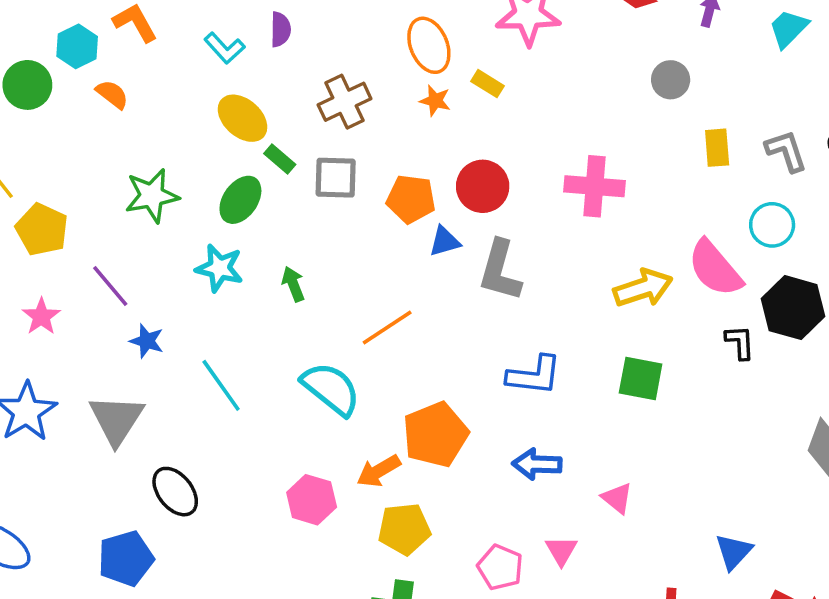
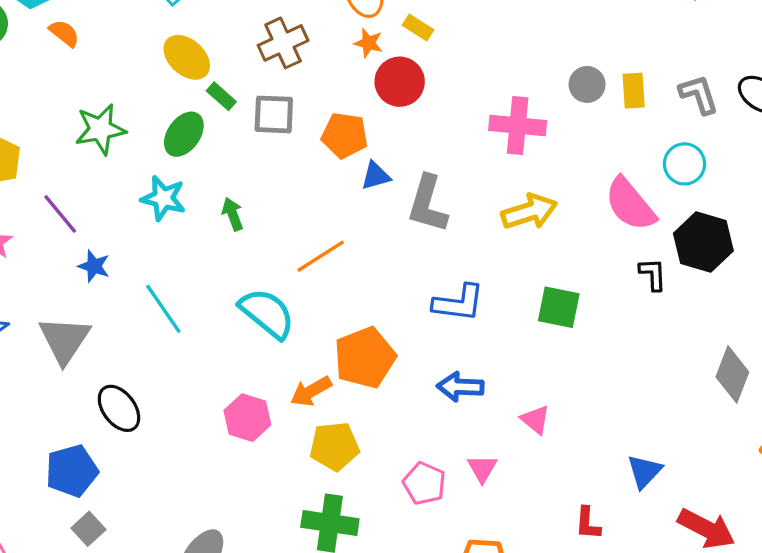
gray circle: (671, 80) -> (587, 84), moved
red circle: (483, 186) -> (400, 82), moved
yellow arrow: (643, 288) -> (529, 212), moved

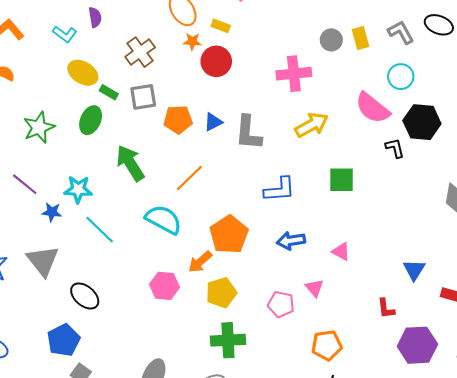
orange pentagon: (345, 135) -> (178, 119), moved
cyan star: (163, 198) -> (78, 189), moved
green arrow: (233, 214) -> (130, 163), size x1.8

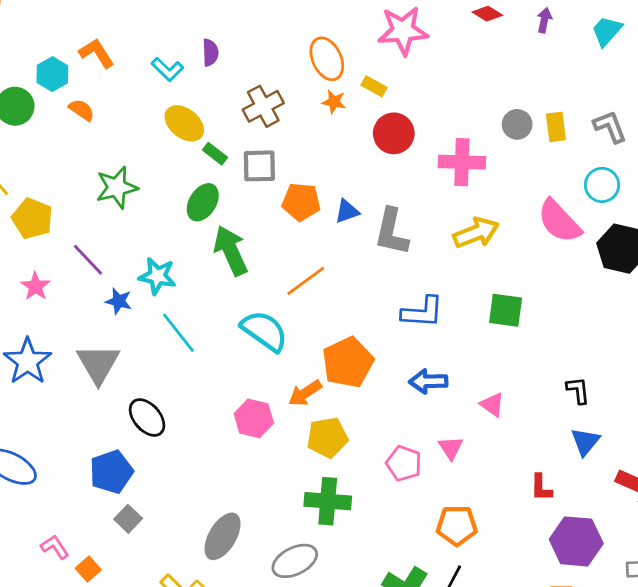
red circle: (216, 61) -> (394, 133), moved
green ellipse: (91, 120) -> (203, 202), moved
black L-shape: (395, 148) -> (578, 390), moved

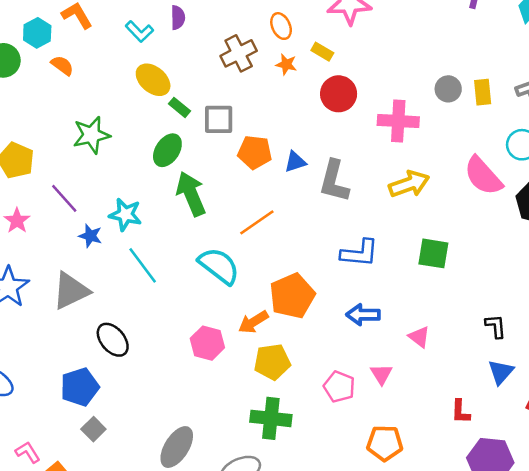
orange ellipse: (327, 59) -> (281, 26), size x0.7
brown cross: (263, 106) -> (239, 53), moved
gray triangle: (98, 364) -> (71, 291), turned 33

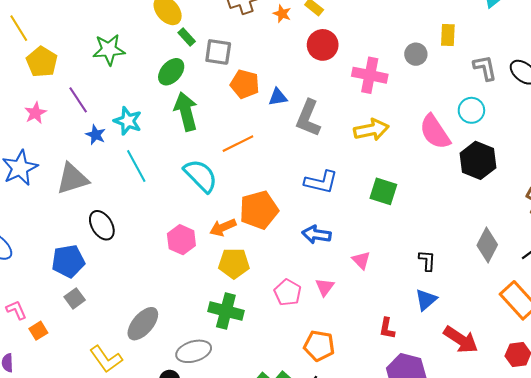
yellow rectangle: (483, 92) -> (448, 35), moved

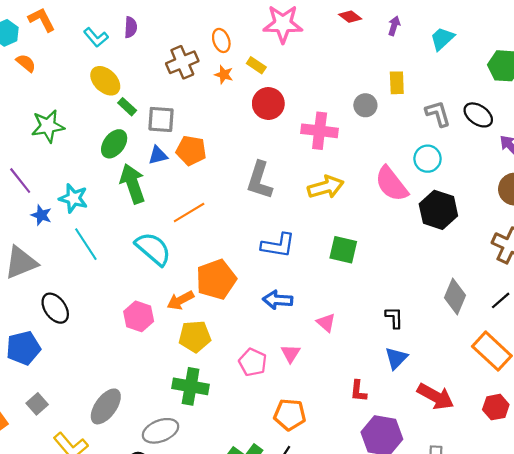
blue triangle: (278, 97) -> (158, 155), moved
gray square: (75, 298) -> (37, 404), moved

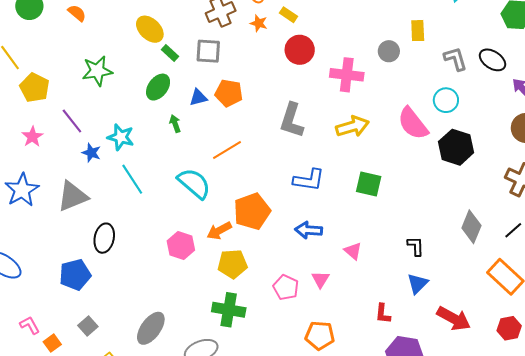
gray square: (161, 119) -> (208, 51), moved
green arrow: (133, 184) -> (175, 124), size x0.5
black ellipse: (55, 308) -> (104, 238), turned 48

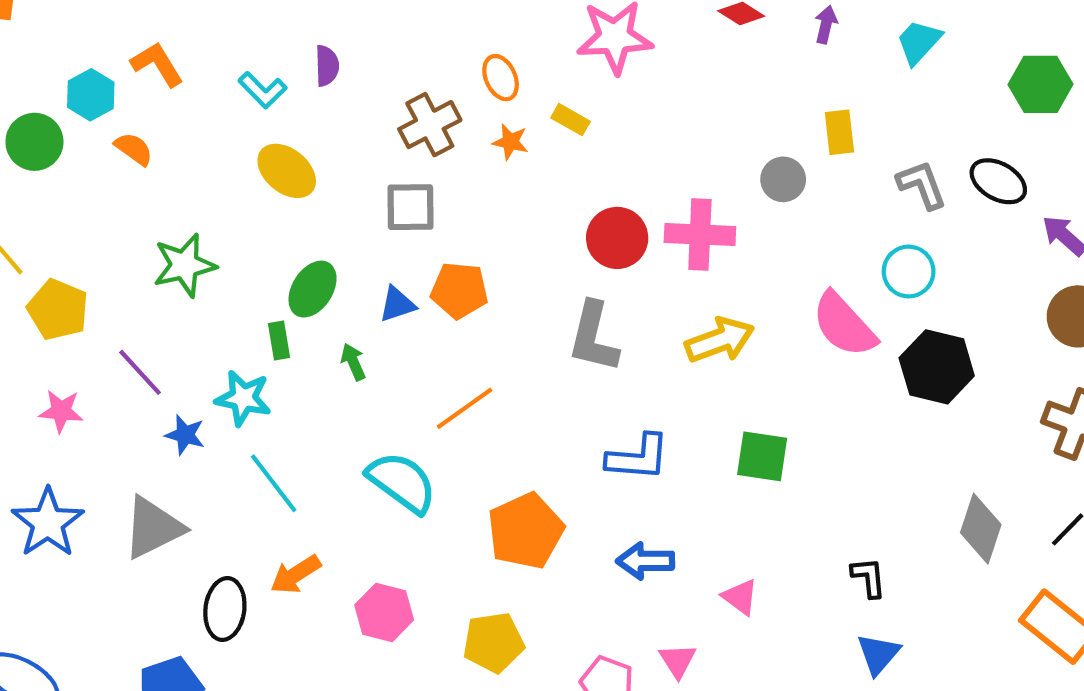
red circle: (300, 50) -> (617, 238), moved
green rectangle: (170, 53) -> (279, 340), moved, turned 42
pink star: (32, 137) -> (61, 411), turned -30
orange arrow: (219, 231) -> (296, 574), moved

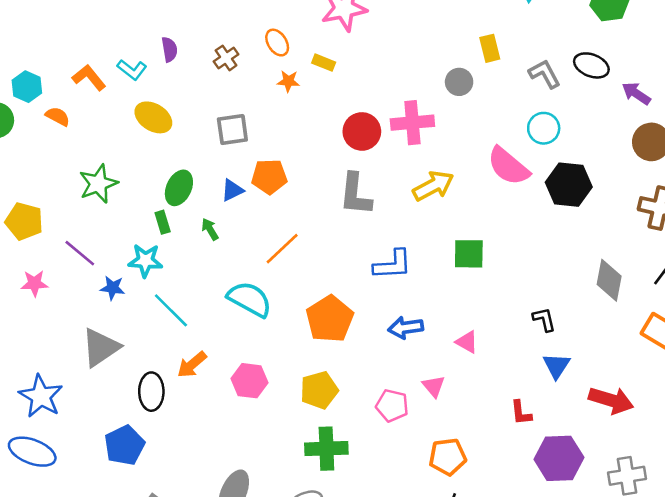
orange L-shape: (157, 64) -> (89, 78), moved
brown cross: (430, 125) -> (226, 58), moved, size x0.7
blue star: (48, 523) -> (41, 396), moved

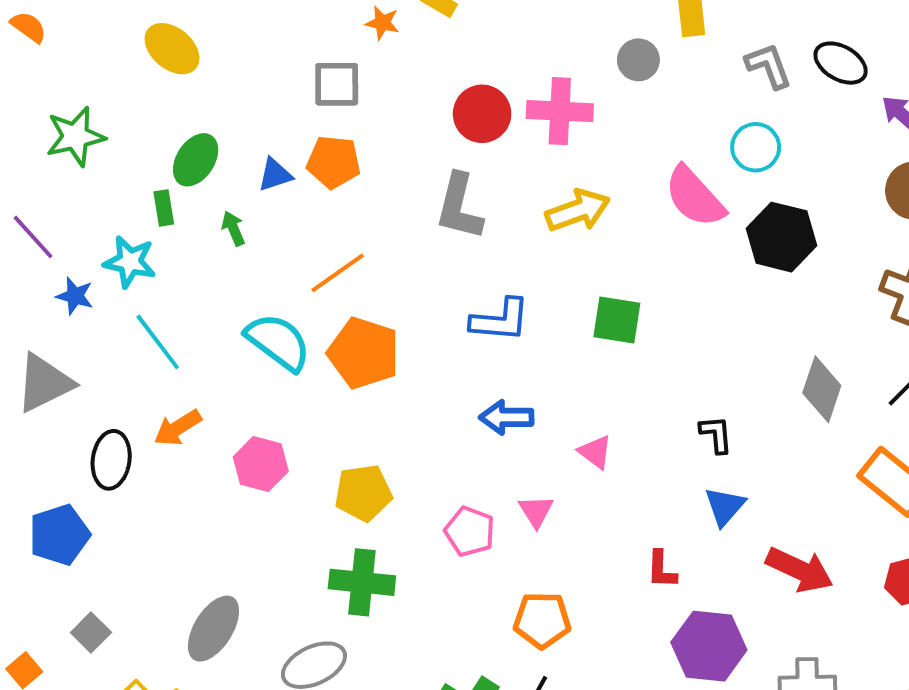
gray square: (232, 130) -> (337, 84), moved
orange pentagon: (330, 319) -> (364, 353), moved, turned -30

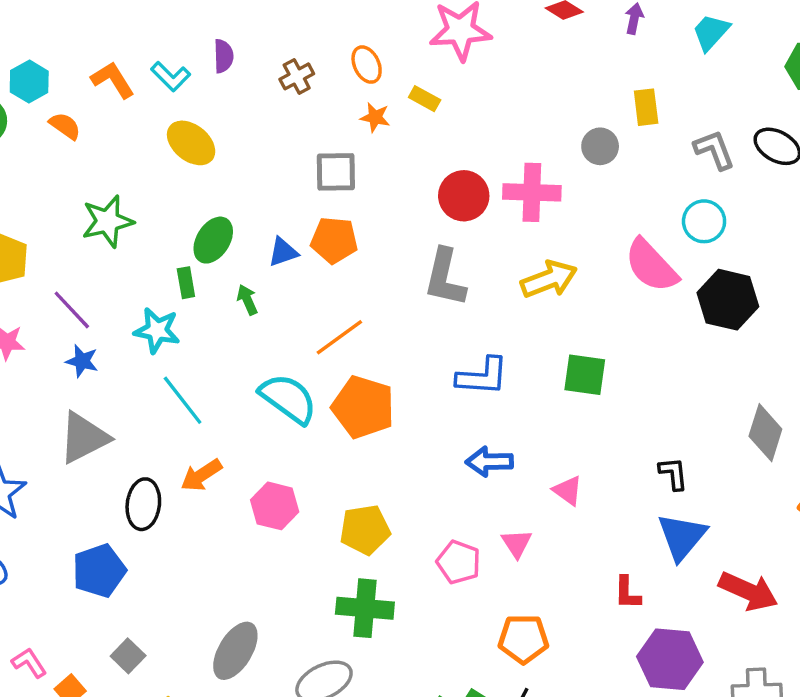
blue star: (75, 296) -> (82, 361), moved
blue triangle: (725, 506) -> (682, 537), size x1.4

